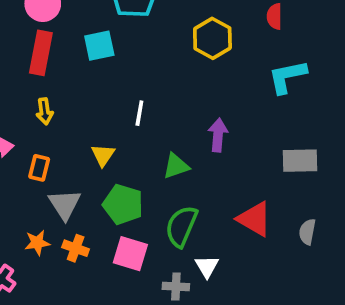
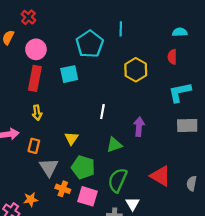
white line: (139, 113) -> (102, 112), moved
gray rectangle: (300, 161) -> (187, 126), moved
orange star: (37, 243) -> (31, 200), moved
orange cross: (76, 248) -> (63, 189), moved

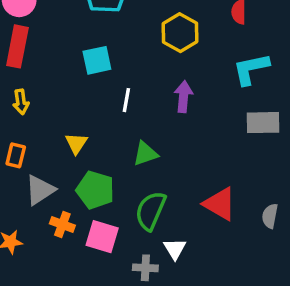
cyan square: (69, 74) -> (97, 60), moved
purple arrow: (139, 127) -> (183, 97), moved
gray triangle: (49, 167) -> (40, 190), turned 30

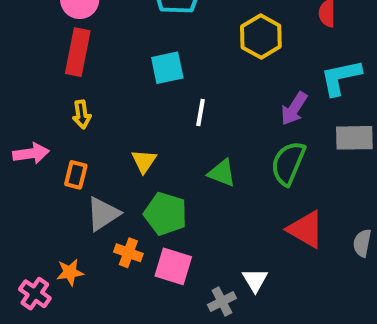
purple arrow: (183, 97) -> (294, 109), moved, turned -152
green triangle: (145, 154) -> (222, 173), turned 40
green semicircle: (151, 211) -> (288, 163), moved
gray cross: (145, 268) -> (222, 301), turned -30

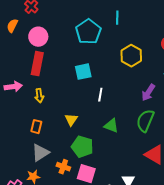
pink arrow: (31, 153) -> (13, 87), moved
gray triangle: (103, 214) -> (40, 153), moved

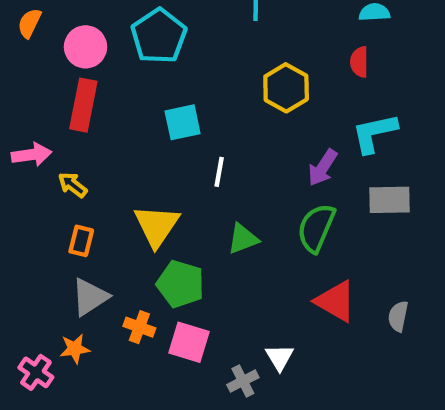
cyan pentagon: (88, 32) -> (159, 36), moved
yellow arrow: (39, 96) -> (73, 185), moved, turned 136
yellow triangle: (71, 120) -> (157, 226), size x1.6
green triangle: (111, 126) -> (243, 239), turned -42

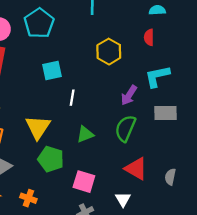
orange cross: (139, 327) -> (28, 198), moved
pink square: (189, 342) -> (84, 182), moved
white triangle: (280, 357) -> (123, 199), moved

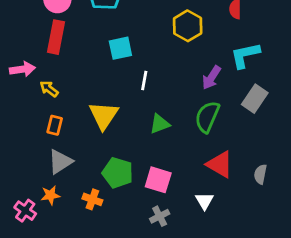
gray rectangle: (166, 113) -> (255, 99), turned -55
green pentagon: (51, 159) -> (118, 173), moved

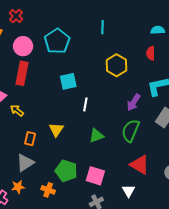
yellow triangle: (104, 115) -> (56, 130), size x0.7
orange rectangle: (55, 125) -> (30, 139), moved

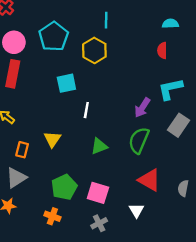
yellow hexagon: (116, 65) -> (94, 50), moved
green pentagon: (66, 171) -> (64, 187), turned 30
orange cross: (48, 190) -> (52, 216), moved

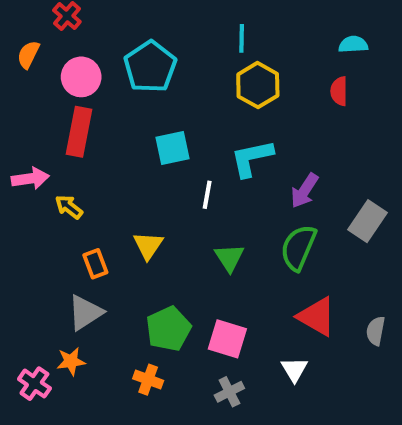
yellow hexagon: (94, 50) -> (258, 85), moved
cyan L-shape: (170, 89) -> (252, 158), moved
green triangle: (99, 146) -> (229, 258), turned -42
orange rectangle: (22, 150) -> (95, 264), turned -35

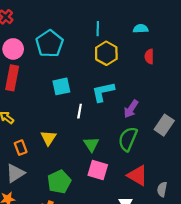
cyan semicircle: (353, 44) -> (141, 29), moved
gray semicircle: (376, 331) -> (162, 189), moved
pink square: (227, 339) -> (98, 170), moved

